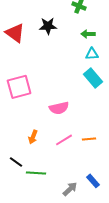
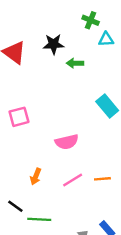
green arrow: (88, 34) -> (75, 63), moved
cyan triangle: (92, 54) -> (106, 39), moved
pink square: (19, 87) -> (19, 117), size x0.7

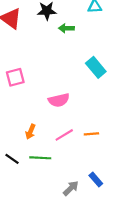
green line: (39, 219) -> (40, 158), moved

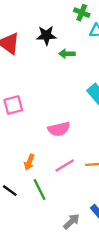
green line: (40, 158) -> (40, 189), turned 60

